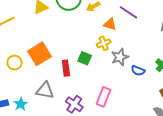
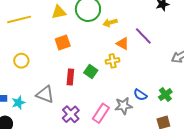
orange square: (40, 54) -> (63, 42), moved, size x0.7
gray star: (120, 57) -> (123, 106), moved

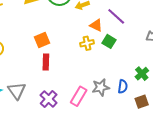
orange square: (63, 42) -> (42, 40), moved
green square: (91, 71) -> (109, 41), moved
gray triangle: (45, 94) -> (17, 91), moved, turned 36
blue semicircle: (140, 95) -> (123, 87), moved, turned -112

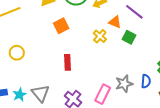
orange square: (42, 40) -> (61, 26), moved
yellow cross: (87, 43) -> (100, 36), moved, turned -32

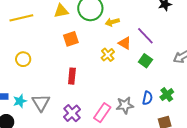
green square: (129, 37) -> (145, 61), moved
blue semicircle: (146, 81) -> (147, 98), moved

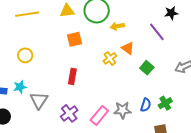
purple line: (145, 36) -> (157, 32), moved
cyan star: (20, 101) -> (20, 87), moved

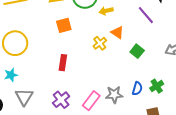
yellow circle: (25, 55) -> (15, 43), size x1.6
gray triangle: (39, 100) -> (24, 97), moved

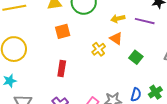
yellow arrow: (106, 11) -> (118, 19), moved
purple line: (146, 15) -> (145, 21), turned -36

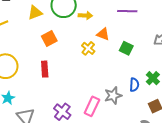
yellow arrow: (118, 19) -> (85, 15), moved, turned -152
red rectangle: (62, 69) -> (45, 69), moved

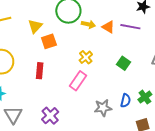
yellow triangle: (35, 13) -> (35, 26), moved, turned -35
orange triangle: (103, 34) -> (108, 27), moved
pink rectangle: (92, 106) -> (78, 81), moved

